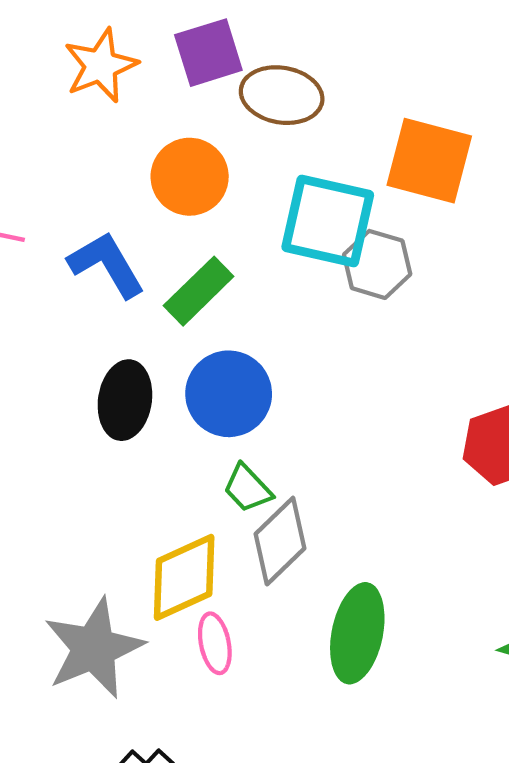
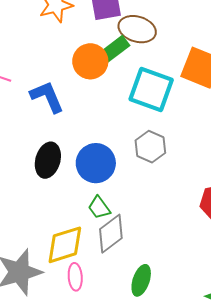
gray hexagon: (377, 264) -> (150, 147), moved
green rectangle: (199, 291) -> (113, 50), moved
green ellipse: (357, 633) -> (141, 280), size x0.7

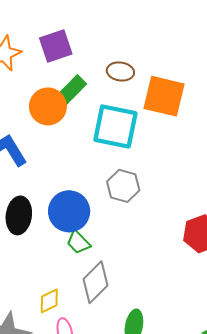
brown ellipse: (137, 29) -> (120, 71), moved, size x0.7
green trapezoid: (99, 208) -> (78, 242), moved
yellow diamond: (65, 245) -> (49, 301), size x0.6

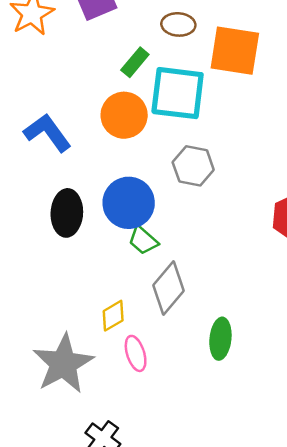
green rectangle: (70, 91) -> (135, 62), moved, size x0.7
orange circle: (48, 106) -> (124, 115), moved

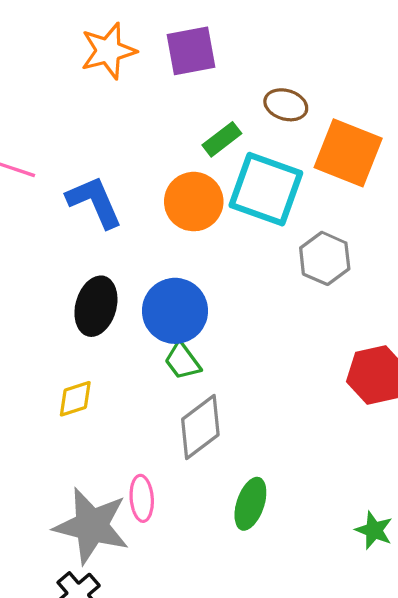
gray hexagon: (193, 166) -> (325, 258), moved
yellow diamond: (113, 316) -> (75, 399), moved
gray star: (63, 364) -> (92, 526), moved, turned 30

